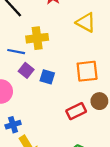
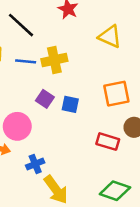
blue line: (16, 52) -> (26, 61), moved
red rectangle: (76, 111) -> (108, 142), turned 48

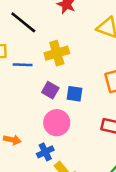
blue line: (26, 61) -> (23, 65), moved
pink circle: (17, 126) -> (57, 123), moved

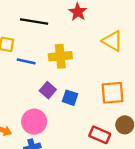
black line: (23, 22) -> (34, 22), turned -40
pink circle: (57, 123) -> (34, 122), moved

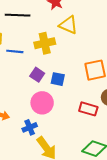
yellow triangle: (113, 41) -> (68, 25), moved
pink circle: (34, 122) -> (42, 103), moved

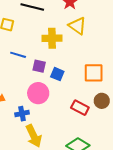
blue line: (15, 51) -> (18, 55), moved
purple square: (37, 75) -> (39, 66), turned -32

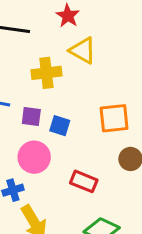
red rectangle: (80, 108) -> (84, 181), moved

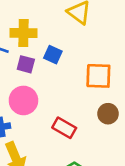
yellow cross: (46, 73) -> (23, 33), moved
blue square: (60, 126) -> (53, 55), moved

